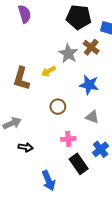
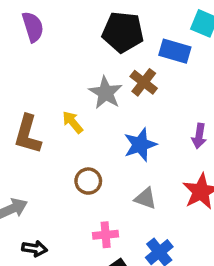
yellow arrow: (48, 71) -> (73, 122), turned 80
blue star: (89, 85) -> (140, 145), turned -30

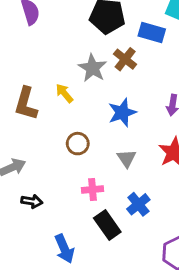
gray triangle: (145, 198) -> (127, 158), turned 36

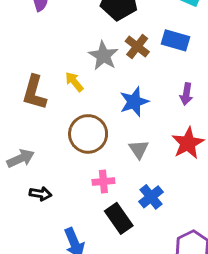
blue rectangle: (152, 33) -> (176, 40), moved
brown circle: (78, 144) -> (88, 134), size x1.6

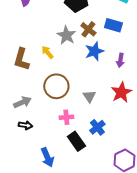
blue star: (134, 102) -> (94, 51), moved
gray arrow: (21, 158) -> (22, 102), moved

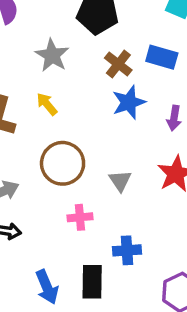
gray star: (66, 35) -> (52, 55), moved
blue cross: (97, 127) -> (127, 250), moved, turned 35
black rectangle: (76, 141) -> (92, 282), moved, turned 36

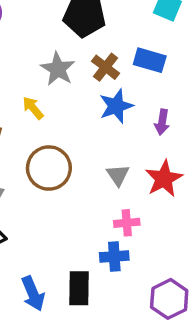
gray star: (52, 55) -> (58, 69), moved
gray triangle: (120, 181) -> (118, 175), moved
pink cross: (80, 217) -> (127, 223), moved

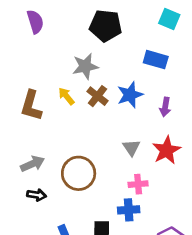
brown cross: (105, 67) -> (97, 96), moved
gray star: (58, 69) -> (85, 66), turned 30
brown circle: (49, 168) -> (79, 173), moved

